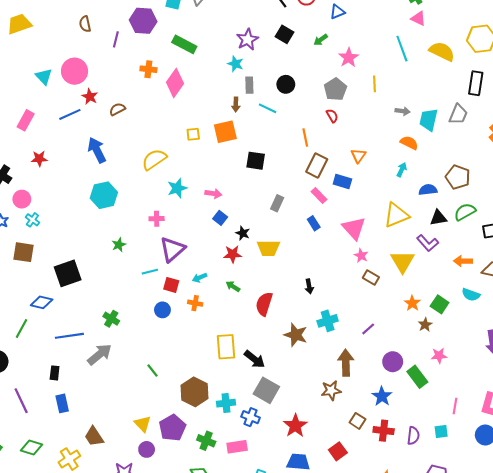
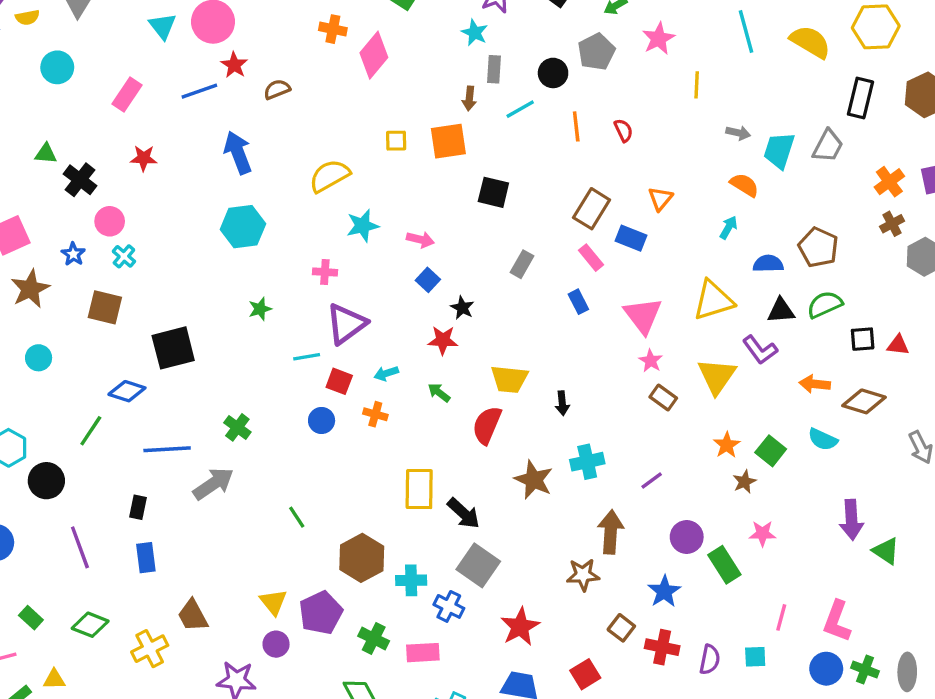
gray pentagon: (335, 89) -> (596, 52), moved
cyan line: (268, 108) -> (520, 109), turned -60
orange line: (305, 138) -> (576, 126), moved
yellow trapezoid: (268, 248) -> (509, 379), moved

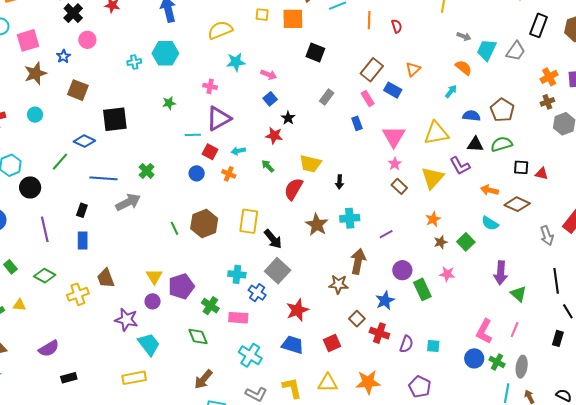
cyan cross: (124, 256) -> (134, 62), moved, turned 32
green square: (771, 451) -> (466, 242), moved
brown hexagon: (362, 558) -> (204, 224), moved
pink line: (781, 617) -> (515, 330), moved

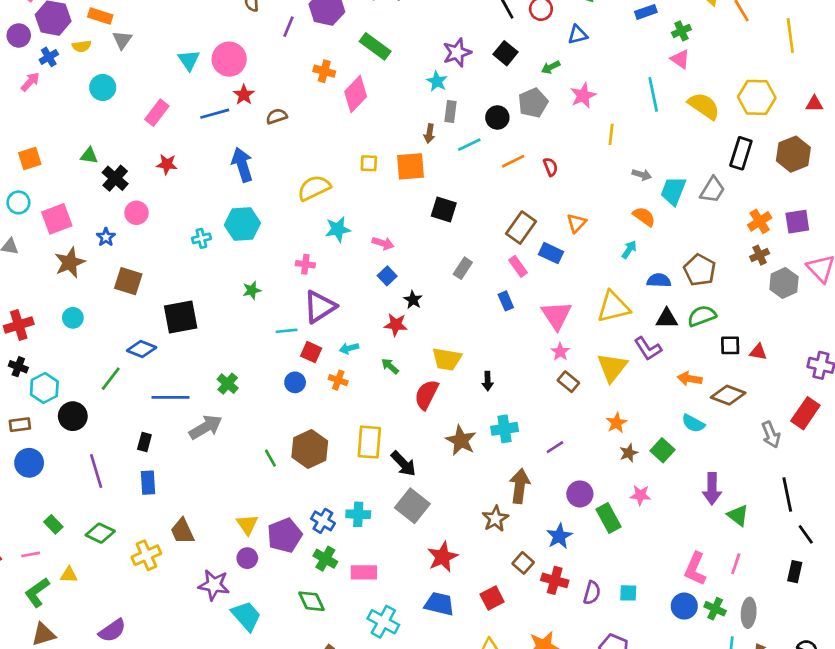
orange line: (369, 20) -> (513, 161), turned 66
brown star: (338, 284) -> (495, 519), turned -30
blue cross: (257, 293) -> (323, 521), moved

